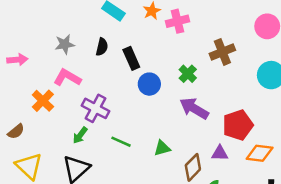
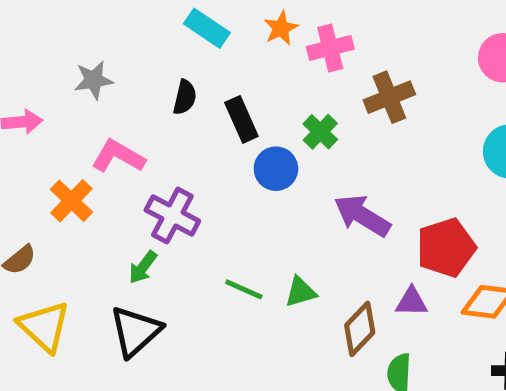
gray star: (65, 44) -> (94, 80), moved
brown cross: (222, 52) -> (389, 97), moved
green cross: (188, 74) -> (320, 132), moved
green line: (121, 142) -> (244, 289), moved

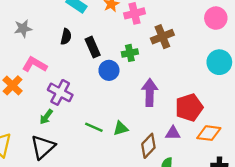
green cross: (320, 132) -> (130, 53), turned 35
purple arrow: (362, 216) -> (150, 92), turned 60

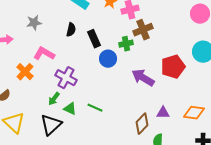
brown cross: (162, 37) -> (143, 30), moved
purple arrow: (150, 92) -> (143, 78), turned -60
red pentagon: (189, 107) -> (173, 67), moved
green triangle: (121, 128) -> (70, 109), moved, turned 40

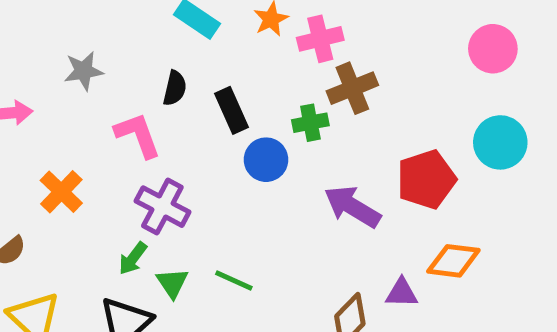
pink L-shape: (44, 54) -> (138, 135), moved, turned 40
green triangle: (70, 109) -> (172, 283), turned 32
orange diamond: (194, 113) -> (453, 261), moved

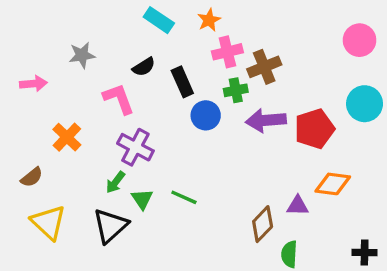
pink cross: (320, 39) -> (227, 52), moved
black semicircle: (175, 88) -> (144, 67), turned 45
purple arrow: (352, 207) -> (266, 120), moved, turned -36

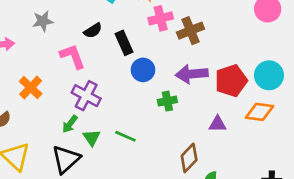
green cross: (236, 90) -> (167, 101), moved
cyan circle: (365, 104) -> (269, 75), moved
orange diamond: (333, 184) -> (259, 112), moved
purple triangle: (298, 206) -> (218, 124), moved

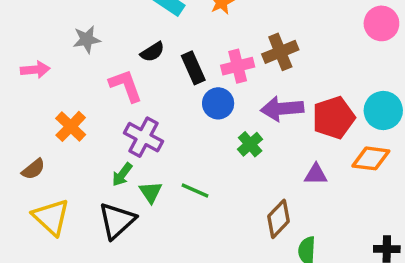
pink cross: (161, 18) -> (238, 66), moved
green cross: (167, 101) -> (250, 144), turned -30

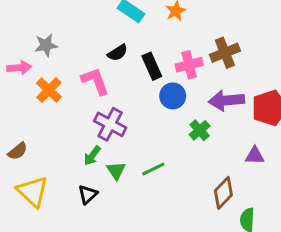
gray star: (87, 39) -> (46, 45), moved
orange cross: (71, 126) -> (49, 90), moved
green line: (195, 190) -> (153, 169), turned -50
black triangle: (117, 221) -> (88, 194), size x0.6

